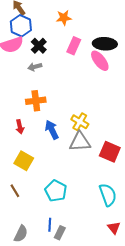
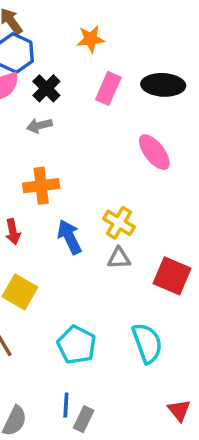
pink ellipse: (100, 61) -> (154, 152), moved
gray triangle: (80, 142) -> (119, 258), size x0.6
cyan semicircle: (108, 195) -> (147, 343), moved

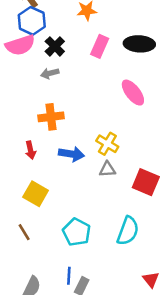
blue arrow: (69, 237) -> (71, 154), turned 125
cyan semicircle: (147, 343) -> (128, 231), turned 40

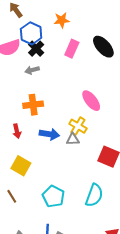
blue hexagon: (32, 21) -> (31, 33), moved
black ellipse: (139, 44) -> (103, 47), turned 45
pink ellipse: (133, 93) -> (91, 101), moved
gray triangle: (107, 169) -> (73, 139), moved

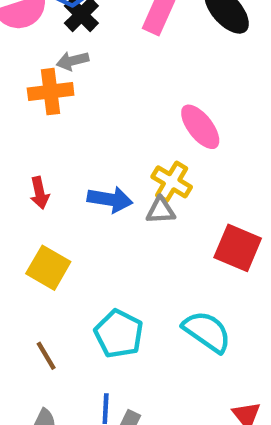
orange cross: (33, 105) -> (51, 92), moved
cyan semicircle: (94, 195) -> (207, 332), turned -75
brown line: (12, 196) -> (46, 356), moved

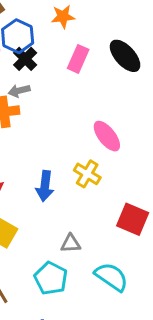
blue arrow: (110, 199) -> (45, 186), turned 88
gray triangle: (161, 210) -> (71, 243), moved

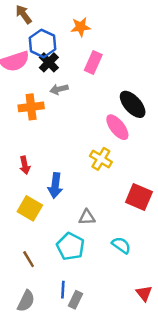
black ellipse: (125, 56) -> (133, 104), moved
gray arrow: (19, 91) -> (59, 89), moved
blue arrow: (45, 186) -> (55, 186), moved
cyan semicircle: (111, 277) -> (121, 245), size x0.7

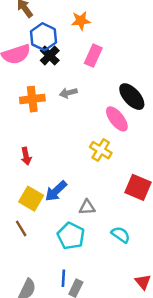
gray arrow: (59, 89) -> (68, 93), moved
blue arrow: (55, 186) -> (56, 191), moved, turned 40
brown line: (29, 259) -> (21, 228), moved

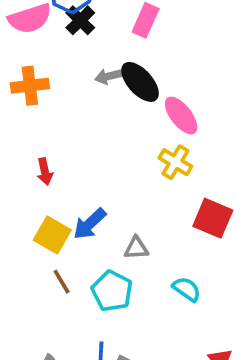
black ellipse: (132, 97) -> (140, 82), moved
orange cross: (32, 99) -> (30, 86), moved
yellow cross: (101, 150) -> (175, 162), moved
brown line: (21, 228) -> (62, 282), moved

